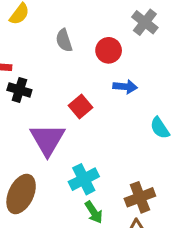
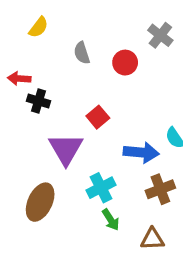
blue arrow: (125, 87) -> (141, 152), moved, size x1.5
brown cross: (140, 197) -> (160, 189), moved

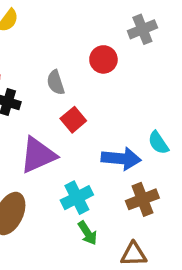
gray cross: (160, 35) -> (142, 29), turned 30
gray semicircle: (82, 53) -> (56, 82), moved
purple triangle: (66, 149) -> (38, 155), turned 36

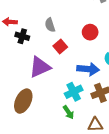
red circle: (103, 59) -> (90, 32), moved
cyan cross: (77, 198) -> (74, 92), moved

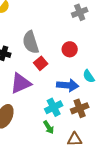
gray semicircle: (50, 25) -> (31, 42), size x1.6

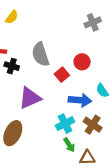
red square: (41, 63) -> (62, 75), moved
brown cross: (80, 108) -> (93, 125), turned -36
green arrow: (49, 127) -> (69, 145), moved

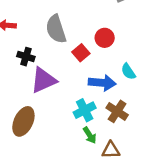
black cross: (12, 66) -> (26, 57), moved

